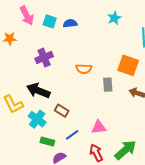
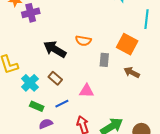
purple cross: (44, 58) -> (31, 13), moved
black arrow: (38, 91) -> (55, 49), moved
pink triangle: (99, 127) -> (87, 91), moved

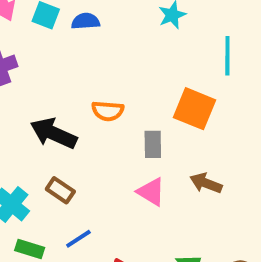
brown arrow: (132, 72) -> (206, 183), moved
pink triangle: (87, 91) -> (151, 192), moved, turned 35

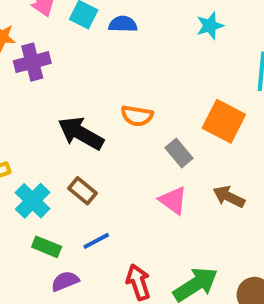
gray rectangle: (153, 144) -> (179, 153), turned -44

